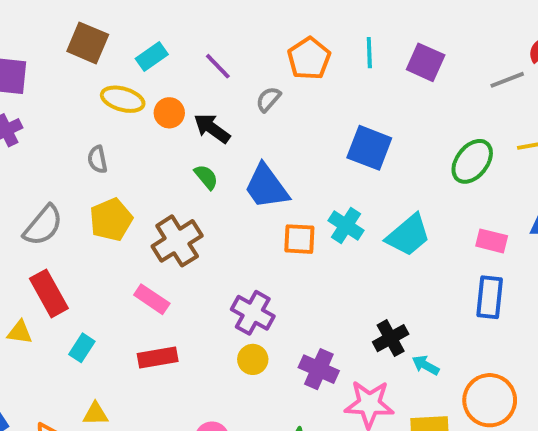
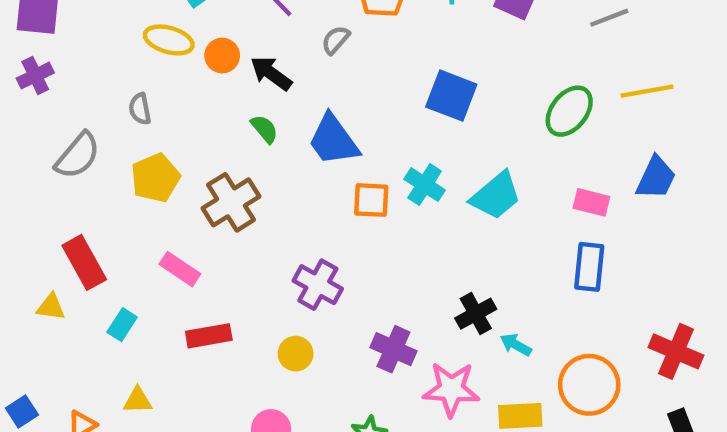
gray semicircle: (43, 225) -> (78, 156), moved
pink rectangle: (152, 299) -> (180, 269), moved
yellow circle: (253, 359) -> (296, 354), moved

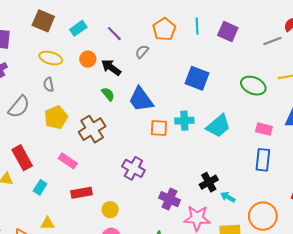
yellow ellipse: (169, 40) -> (51, 58), moved
green ellipse: (569, 111) -> (253, 86), turned 75
cyan cross: (425, 185) -> (184, 121), turned -36
yellow circle: (296, 354) -> (110, 210), moved

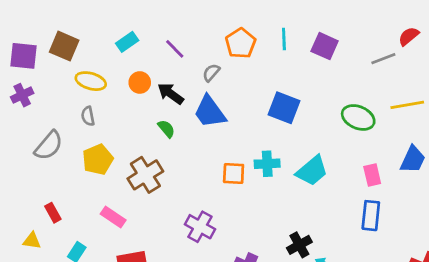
brown square: (43, 21) -> (64, 46), moved
blue trapezoid: (141, 99) -> (210, 112), moved
pink rectangle: (264, 129) -> (372, 175), turned 63
red rectangle: (22, 158) -> (53, 213), size x0.6

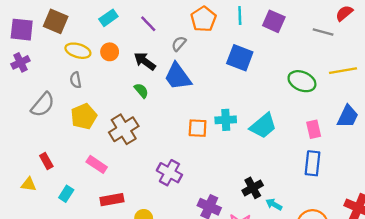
gray line: (383, 59) -> (323, 32), turned 36
orange circle: (140, 82) -> (110, 52), moved
blue square: (284, 108) -> (240, 58), moved

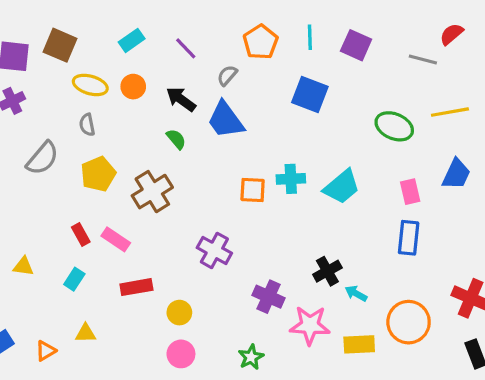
red rectangle: (46, 161) -> (81, 235), moved

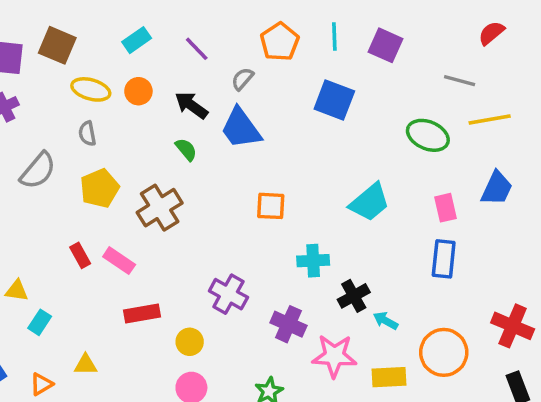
gray line: (423, 59) -> (460, 81), moved
cyan cross: (291, 179) -> (313, 261), moved
purple cross: (214, 250) -> (228, 294), moved
cyan rectangle: (74, 279) -> (40, 322), moved

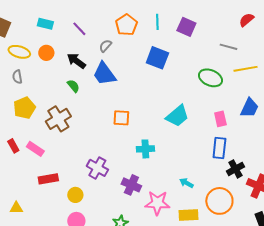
cyan rectangle: (137, 40) -> (45, 24), turned 49
black cross: (354, 296) -> (235, 169), moved

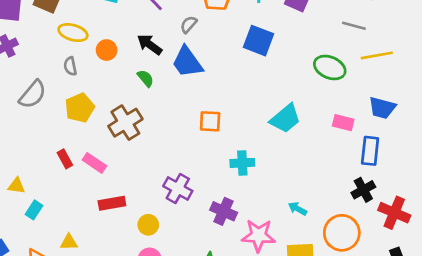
orange circle: (46, 53) -> (107, 50), moved
blue trapezoid: (250, 108) -> (382, 108), turned 80
pink rectangle: (220, 119) -> (343, 123), turned -63
blue rectangle: (219, 148) -> (370, 151), moved

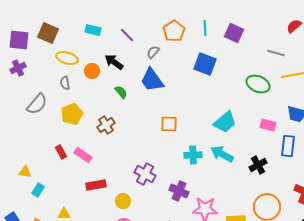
black arrow: (150, 45) -> (114, 62), moved
brown cross: (125, 123) -> (106, 125), size x0.7
black cross: (363, 190) -> (258, 165), moved
cyan arrow: (297, 209) -> (222, 154), moved, size x1.6

